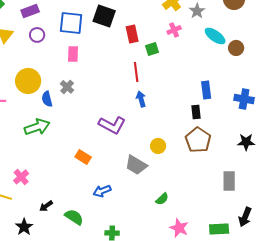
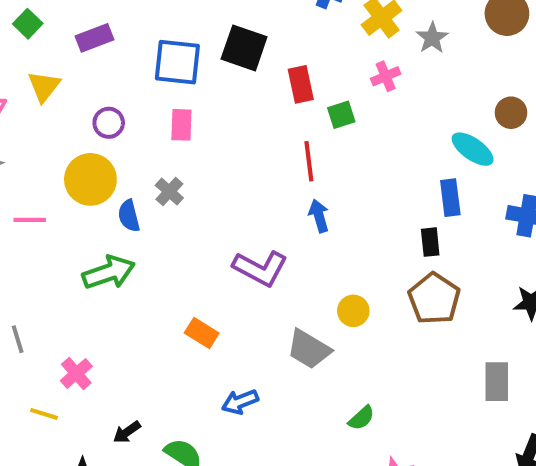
purple circle: (37, 35) -> (109, 123), moved
cyan ellipse: (215, 36) -> (473, 149), moved

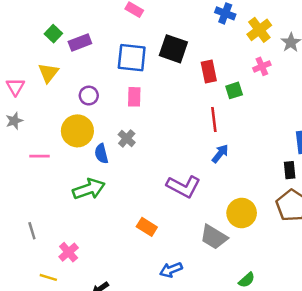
green square: (28, 24) -> (53, 34), moved
blue arrow: (319, 216) -> (220, 154), turned 54
yellow circle: (353, 311) -> (242, 213), size x1.5

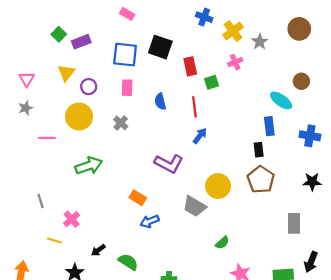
yellow triangle: (48, 73) -> (66, 73), moved
blue semicircle: (101, 154) -> (160, 102), moved
blue arrow: (171, 270) -> (150, 221), moved

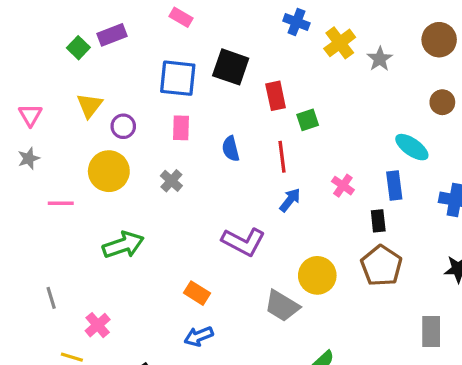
purple rectangle: (81, 42) -> (112, 35), moved
pink cross: (235, 62) -> (343, 186), moved, turned -32
brown circle: (301, 81) -> (442, 102), moved
blue arrow: (150, 221) -> (199, 336), moved

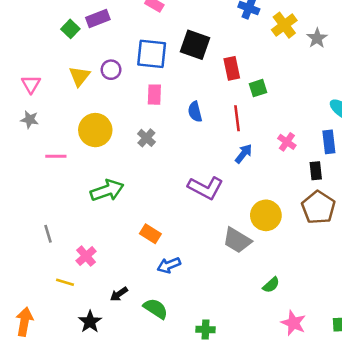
purple circle: (123, 126) -> (111, 70), moved
gray star: (29, 158) -> (30, 120), turned 30
orange rectangle: (197, 293) -> (150, 234), moved

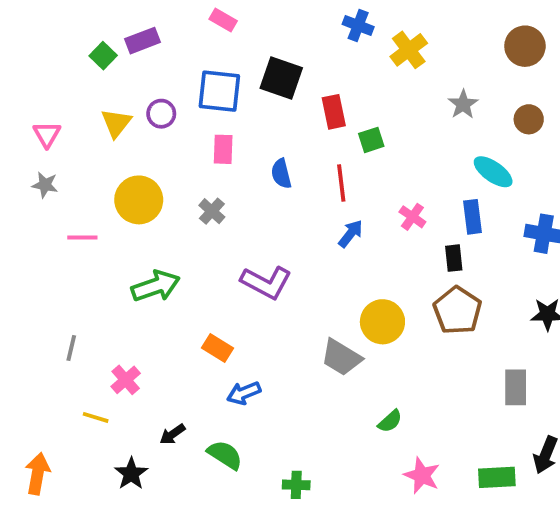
gray star: (317, 38) -> (463, 104), moved
purple L-shape: (206, 188) -> (266, 282), moved
gray line: (48, 234) -> (71, 348), turned 30

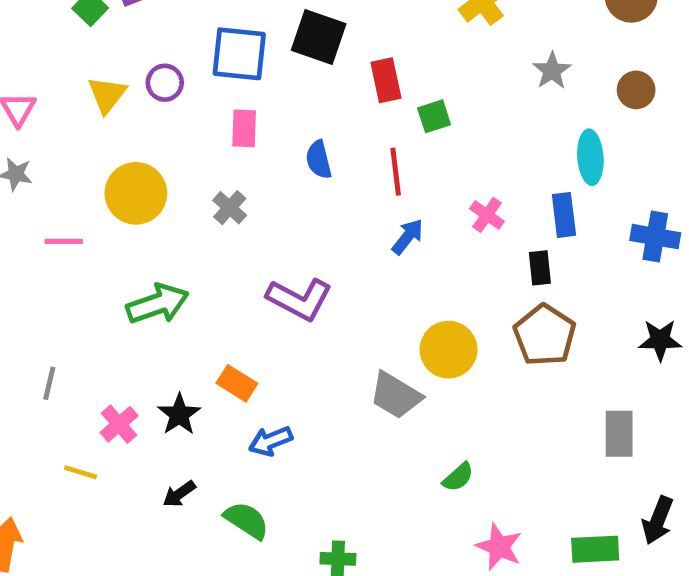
cyan ellipse: (493, 172) -> (590, 157), turned 51
black star: (131, 474) -> (179, 415), moved

